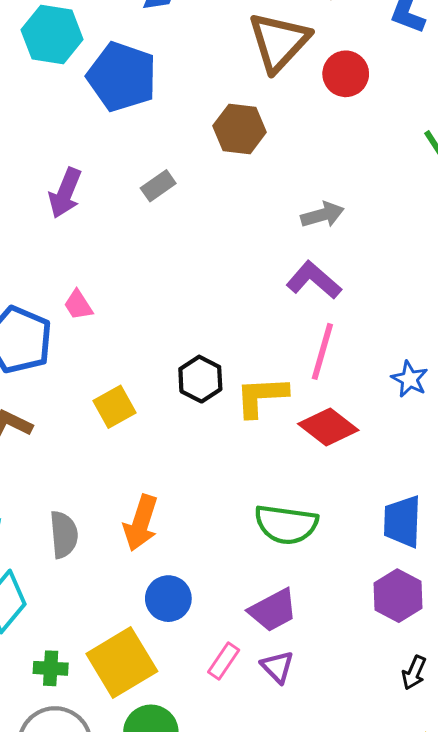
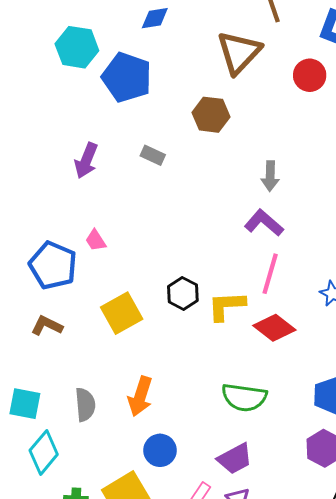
red circle: (346, 74) -> (310, 75), moved
gray rectangle: (158, 186) -> (153, 155), turned 60
gray arrow: (322, 215) -> (270, 176), turned 108
yellow square: (115, 407) -> (122, 313), size x1.4

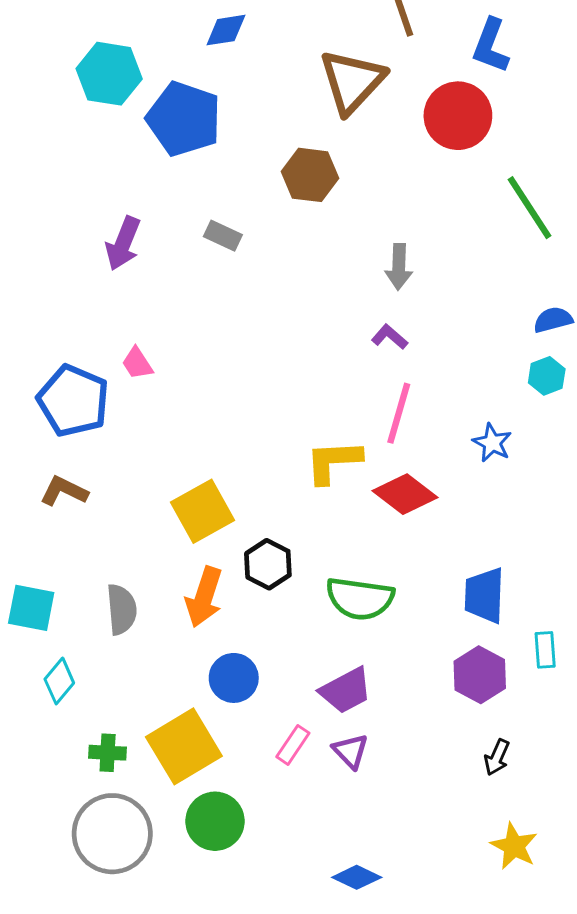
red circle: (310, 75) -> (458, 116), size x1.4
purple L-shape: (264, 223) -> (389, 337), size x0.6
black hexagon: (183, 293) -> (268, 564), moved
yellow square: (122, 313) -> (203, 511), moved
cyan diamond: (44, 452) -> (59, 681), size x0.7

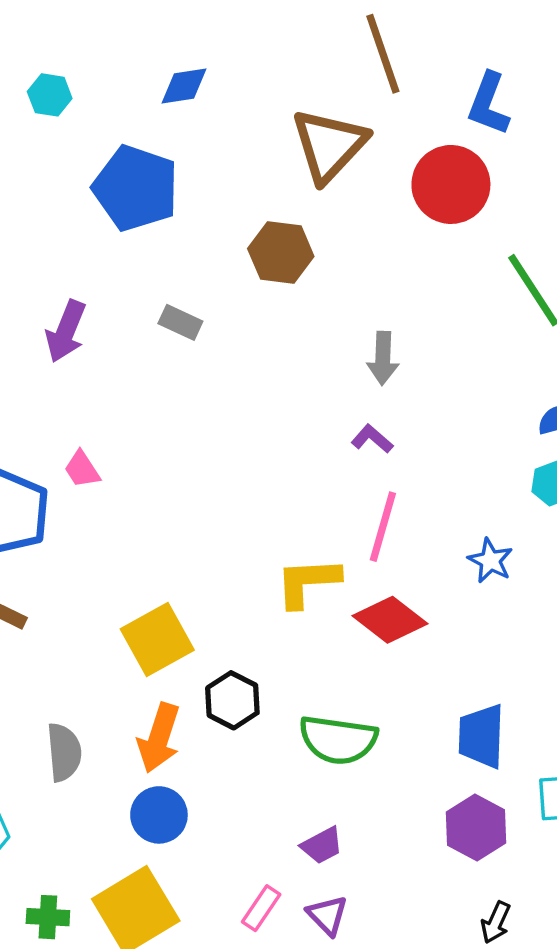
cyan hexagon: (109, 74) -> (50, 95), moved, size x0.6
blue circle: (234, 678) -> (159, 815), moved
purple trapezoid: (346, 690) -> (322, 845), size x0.7

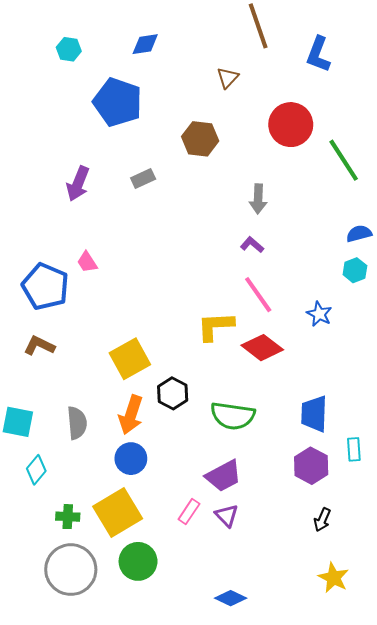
brown triangle: (329, 145) -> (228, 78), size x0.5
red circle: (451, 184) -> (291, 125), moved
gray rectangle: (180, 322) -> (143, 179), turned -50
pink line: (383, 527) -> (258, 295), turned -51
purple trapezoid: (322, 845) -> (224, 476), size x1.5

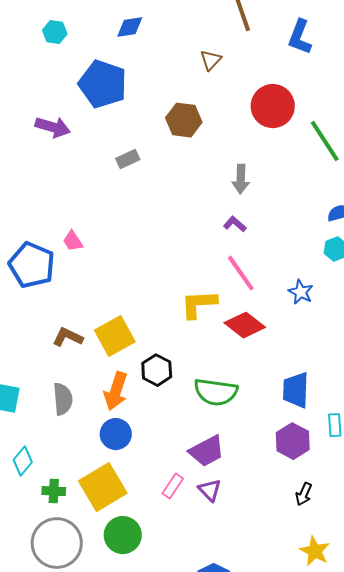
purple arrow: (78, 184) -> (53, 127), moved, turned -96
brown L-shape: (39, 346) -> (68, 337), moved
cyan diamond: (36, 470) -> (23, 461), moved

